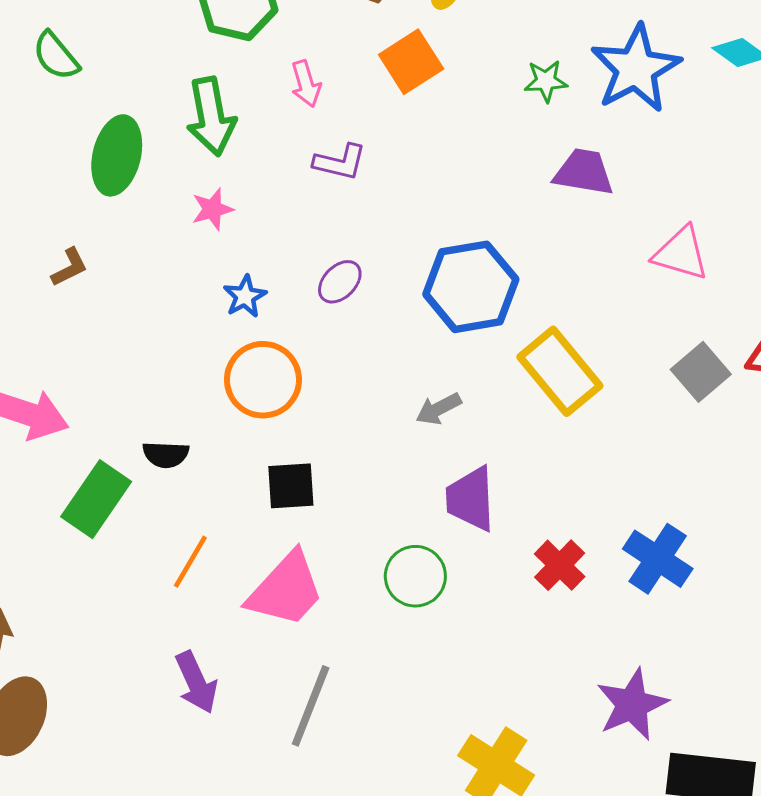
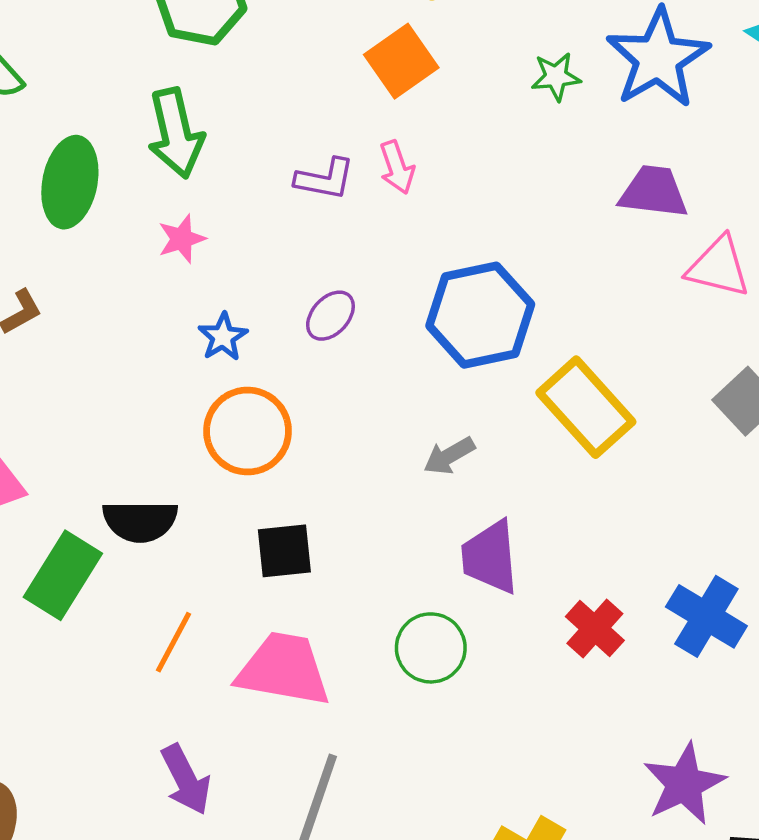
pink arrow: (306, 84) -> (397, 167), moved
purple trapezoid: (584, 172) -> (654, 192), moved
black semicircle: (166, 455) -> (140, 521), size x1.4
pink trapezoid: (286, 590) -> (284, 669), turned -120

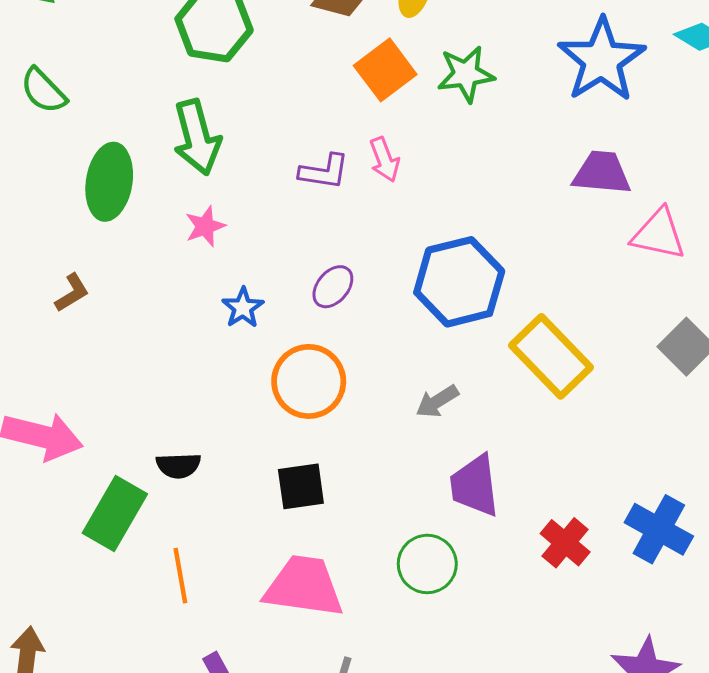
green star: (556, 77) -> (466, 74), moved, size x1.4
orange circle: (248, 431) -> (309, 381), moved
black semicircle: (140, 521) -> (178, 466), size x0.7
orange line: (173, 642) -> (180, 576), moved, turned -36

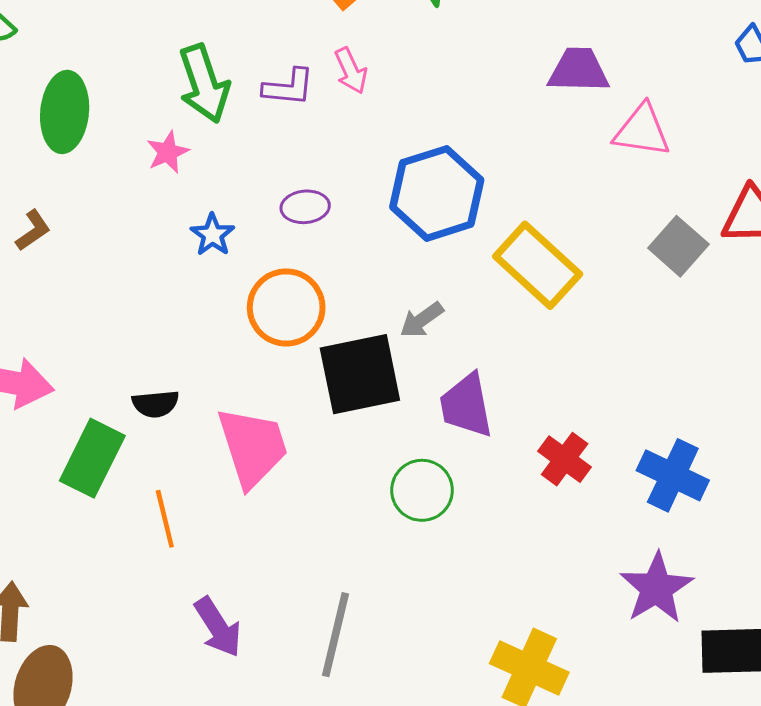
green arrow: (197, 137) -> (204, 84), moved
purple ellipse: (333, 287) -> (305, 207), turned 48
black square: (301, 486) -> (360, 374), moved, size x1.6
blue cross: (659, 529) -> (673, 475), moved
pink trapezoid: (304, 586) -> (253, 447), moved, turned 68

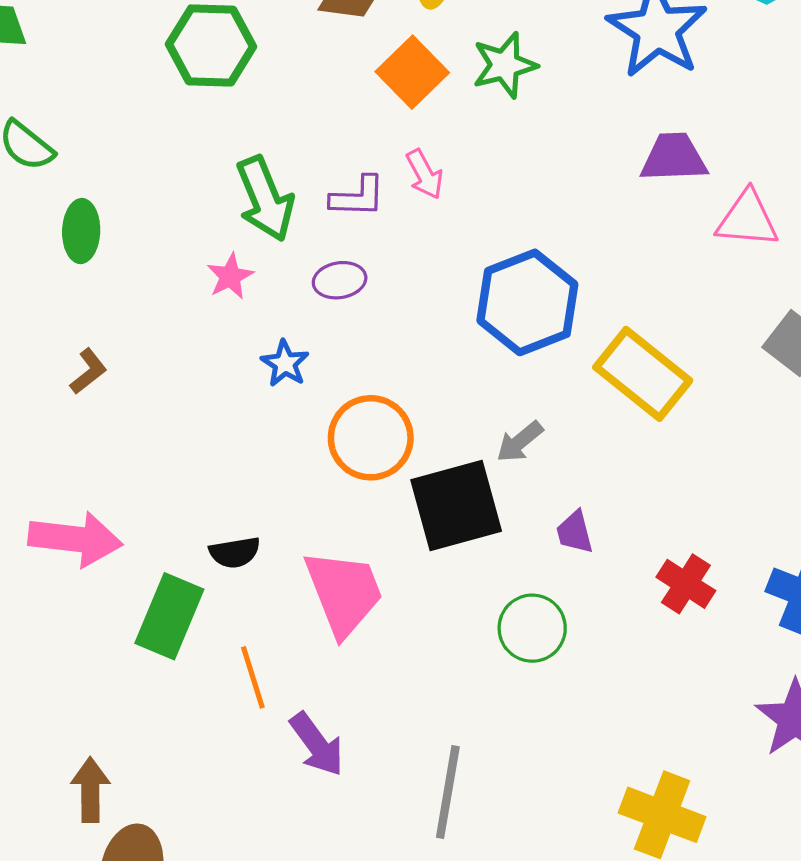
green ellipse: (65, 112) -> (81, 231), moved, size x0.7
purple ellipse: (305, 207) -> (340, 280), moved
purple trapezoid: (466, 405) -> (575, 532), size x0.6
purple arrow: (218, 627) -> (317, 744), moved

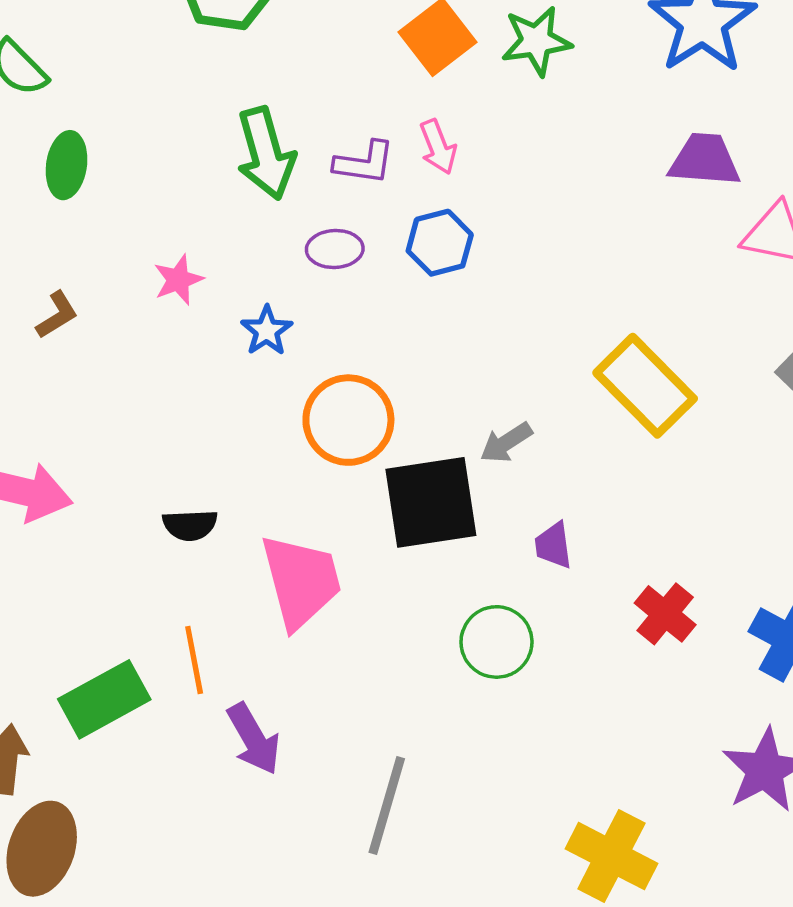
pink star: (230, 276) -> (178, 280), moved
blue hexagon: (527, 302) -> (440, 243), moved, size x0.6
green rectangle: (169, 616) -> (104, 699), moved, turned 32

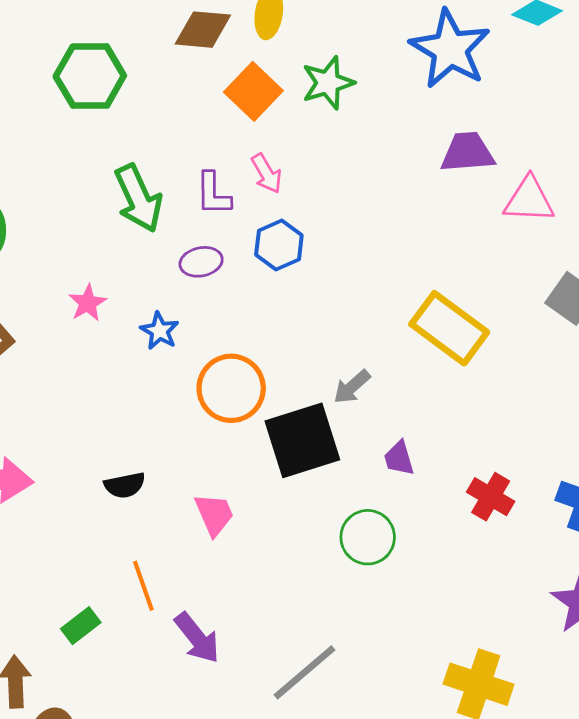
purple L-shape: (364, 163) -> (213, 194), turned 90
pink trapezoid: (301, 581) -> (214, 514), size x0.6
green rectangle: (104, 699) -> (81, 626), size x0.6
gray line: (387, 806) -> (305, 672), turned 42

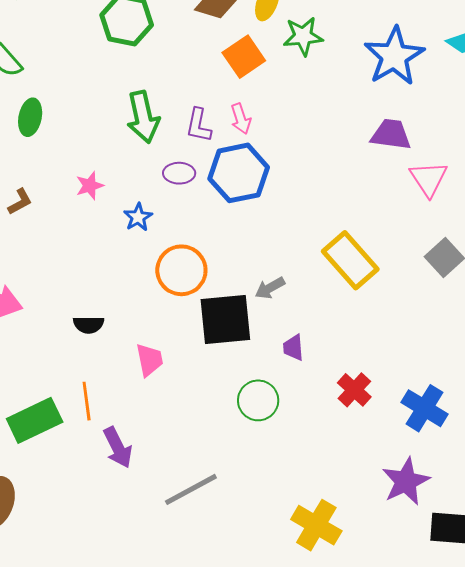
green star: (328, 83) -> (303, 36), moved
pink triangle: (529, 200) -> (428, 179), turned 42
blue hexagon: (279, 245) -> (239, 173), size x1.6
green rectangle: (81, 626) -> (35, 420), size x1.8

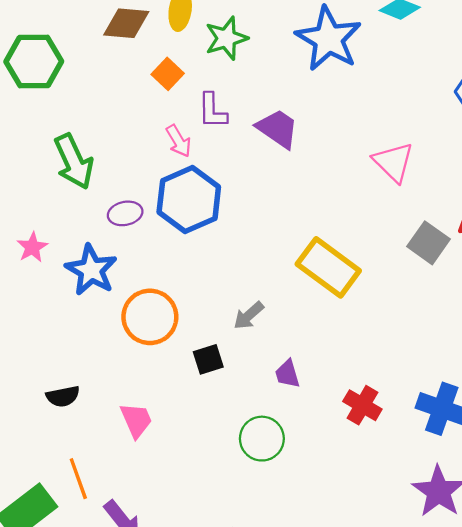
orange square: (244, 57) -> (168, 74), size x0.7
purple L-shape: (198, 125) -> (212, 111), moved
purple trapezoid: (391, 134) -> (278, 129), moved, turned 39
blue star: (138, 217) -> (91, 270), size x1.6
black square: (225, 319) -> (208, 359), size x0.5

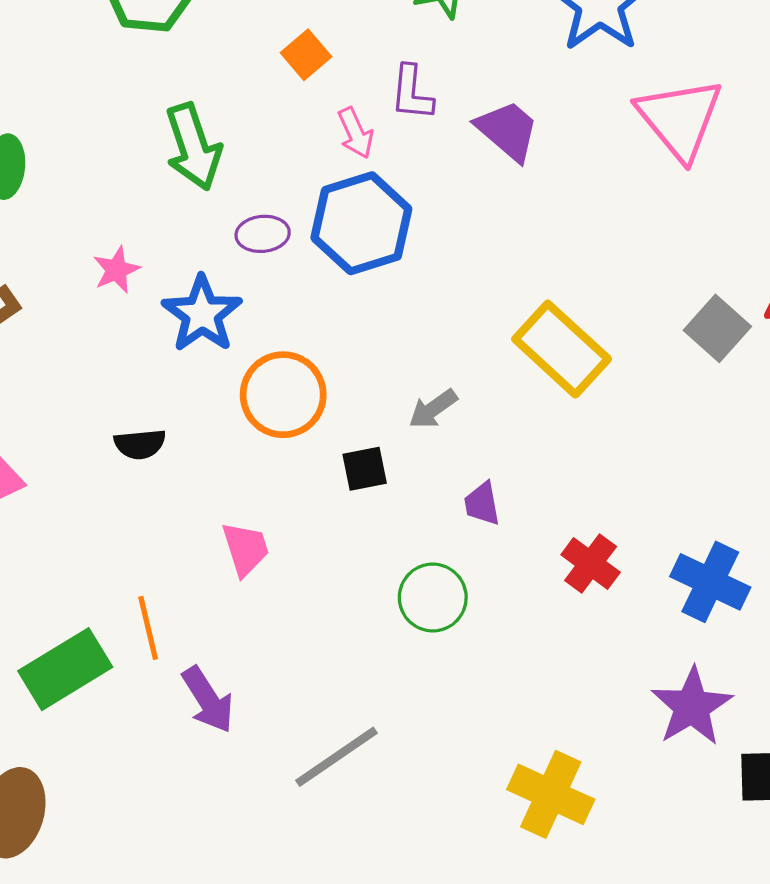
orange square: (168, 74) -> (306, 55), moved
pink triangle: (393, 162) -> (680, 119), moved, size x1.4
black semicircle: (63, 396) -> (140, 444), moved

